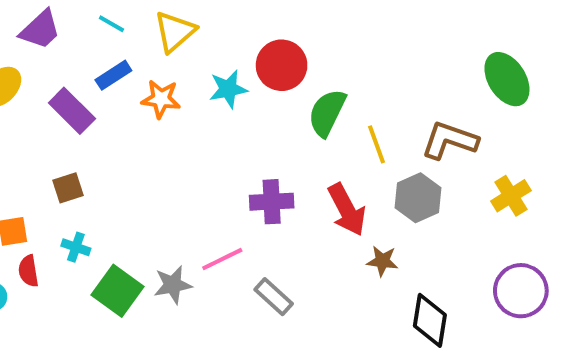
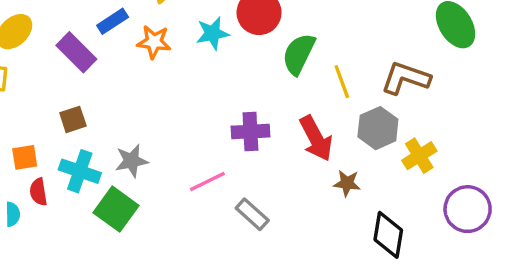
yellow cross: (511, 196) -> (419, 156), moved
cyan cross: (76, 247) -> (80, 171), size x1.6
gray star: (173, 285) -> (132, 161), moved

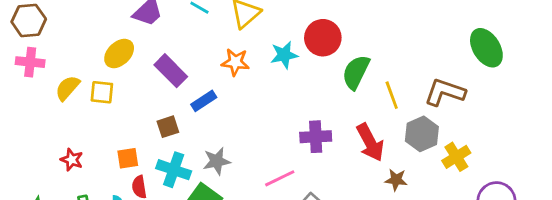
blue rectangle: (113, 21) -> (204, 101), moved

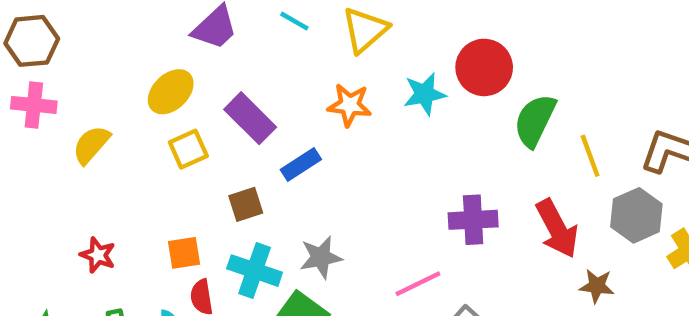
yellow square: (102, 92) -> (188, 149), moved, turned -30

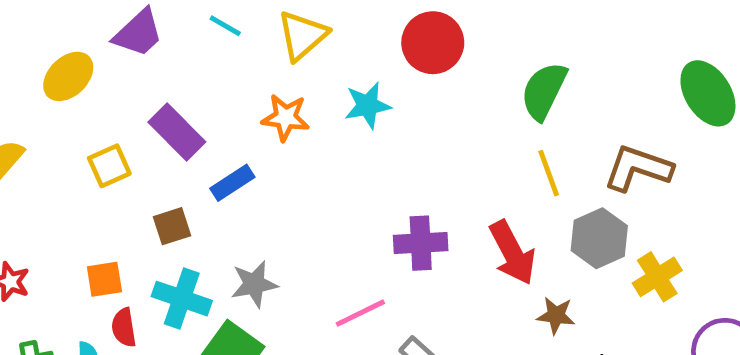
red circle: (484, 67) -> (433, 43), moved
yellow ellipse: (171, 92) -> (68, 76), moved
green semicircle: (535, 120) -> (544, 91), moved

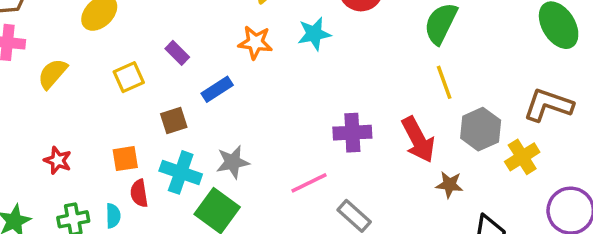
purple rectangle: (177, 132) -> (177, 53), size x0.6
brown L-shape: (638, 168) -> (548, 105), moved

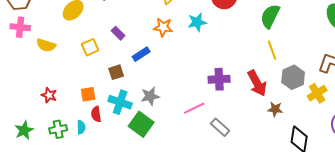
yellow semicircle: (52, 74) -> (46, 45), turned -114

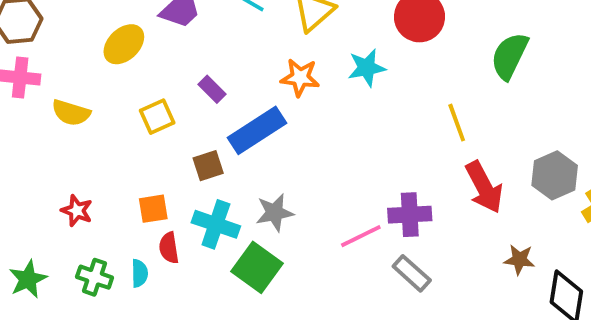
yellow line: (272, 50) -> (457, 123), moved
blue rectangle: (141, 54) -> (257, 130), size x1.6
purple cross: (219, 79) -> (410, 215), moved
brown star: (275, 109) -> (519, 260), moved
green cross: (58, 129) -> (95, 277), turned 30

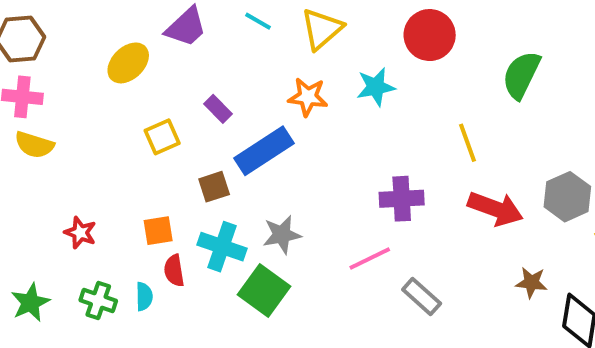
yellow semicircle: (71, 113) -> (34, 145), moved
red arrow: (484, 187) -> (495, 209), turned -42
purple cross: (410, 215) -> (402, 199), moved

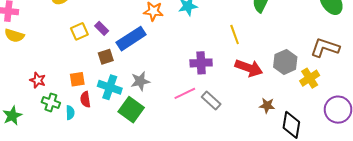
purple rectangle: (218, 109) -> (102, 28), moved
gray rectangle: (422, 296) -> (211, 100), moved
green cross: (98, 300) -> (51, 102), moved

